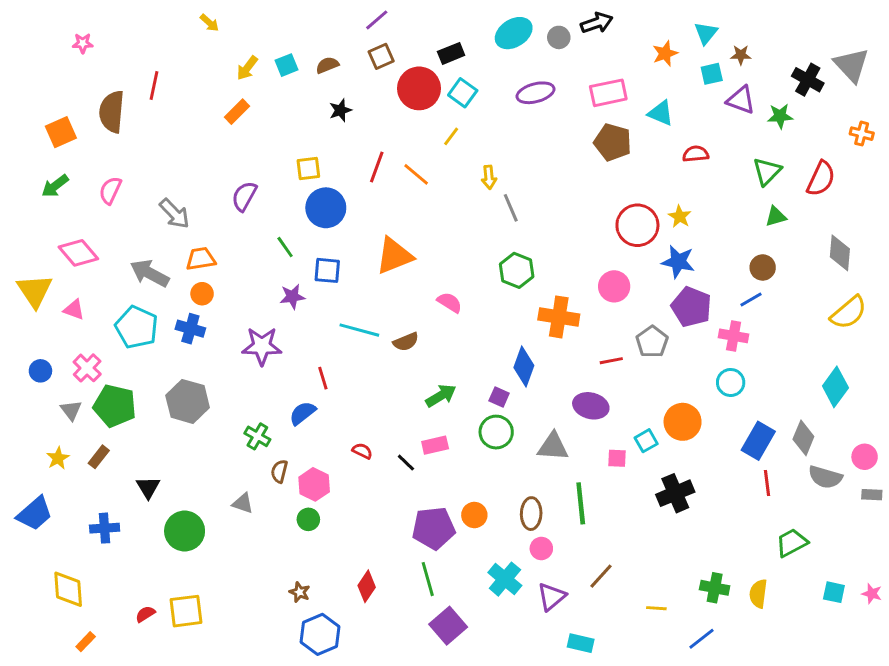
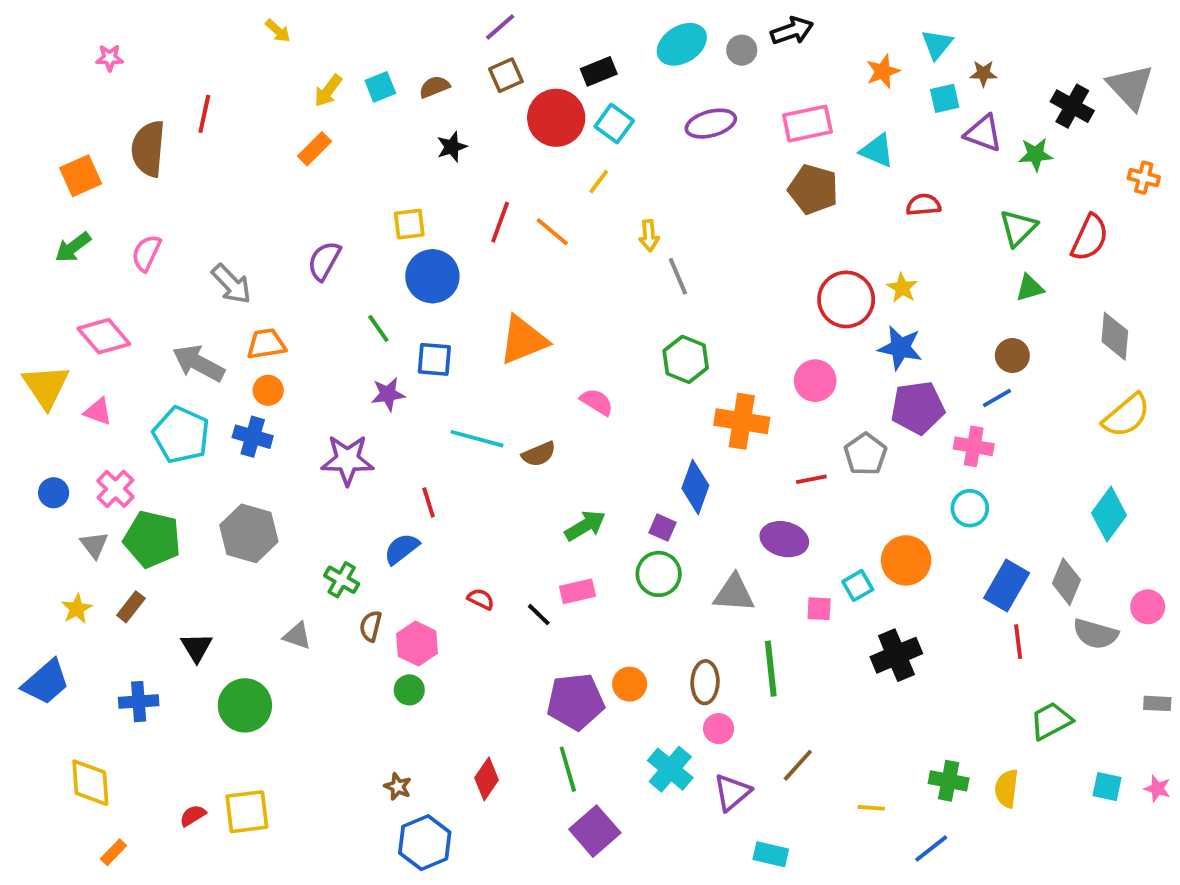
purple pentagon: (691, 307) -> (918, 408), turned -30
gray rectangle: (872, 495) -> (1157, 703), moved
gray triangle: (243, 503) -> (297, 636), moved

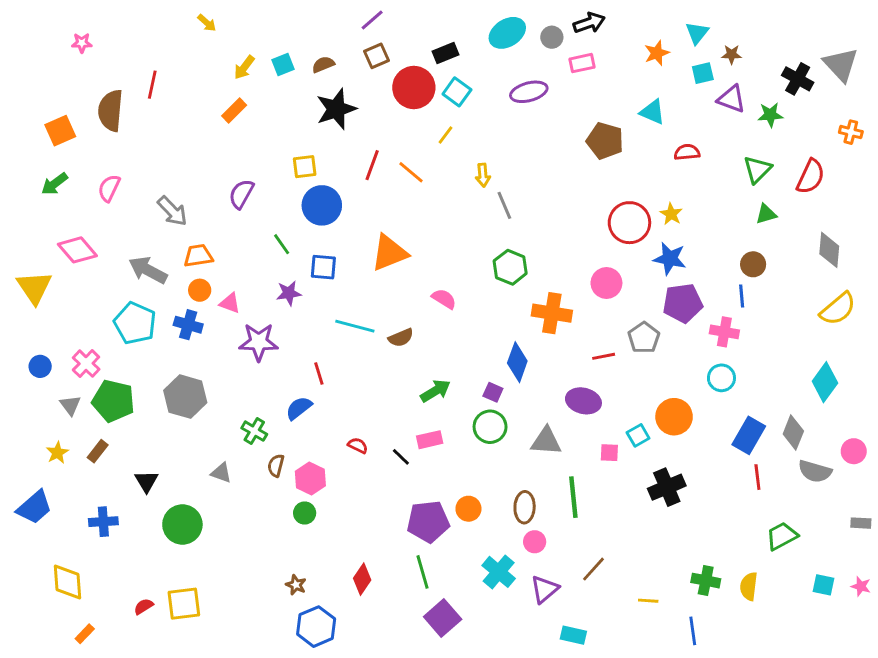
pink rectangle: (807, 124) -> (582, 63), moved, size x0.7
black star: (452, 147) -> (336, 109), size x1.8
blue line: (997, 398) -> (742, 296), turned -65
pink triangle: (98, 412) -> (230, 303), moved
blue line: (931, 848) -> (693, 631), turned -60

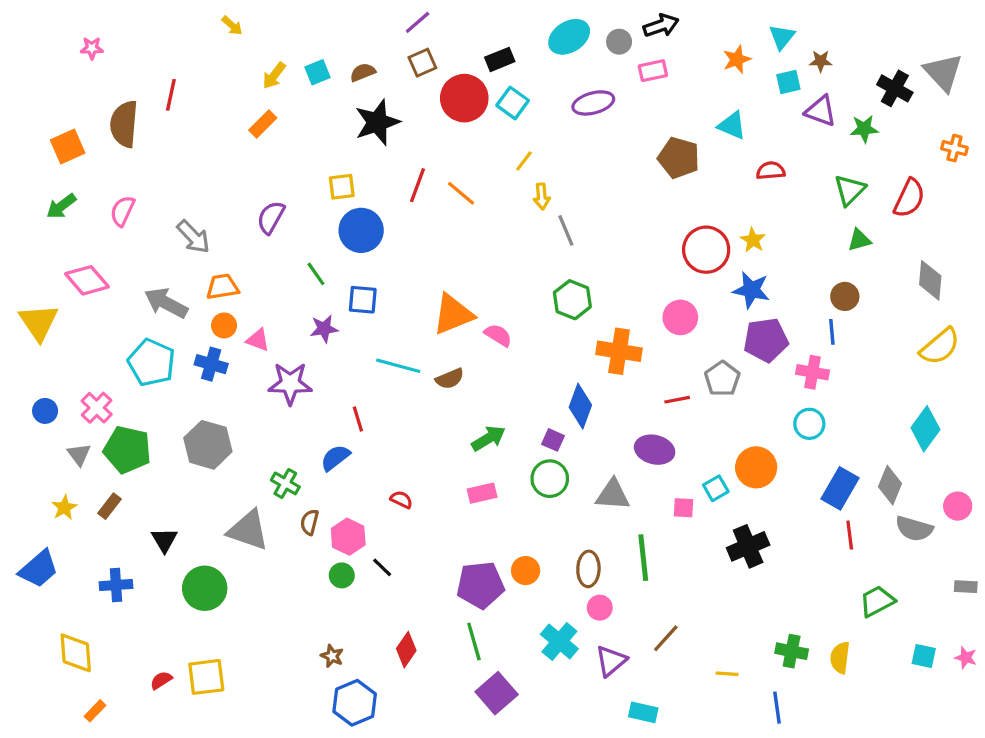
yellow line: (445, 135) -> (524, 161), moved
orange triangle: (389, 253) -> (453, 314), moved
black line: (401, 457) -> (382, 567), moved
gray triangle: (221, 473) -> (248, 530), size x1.8

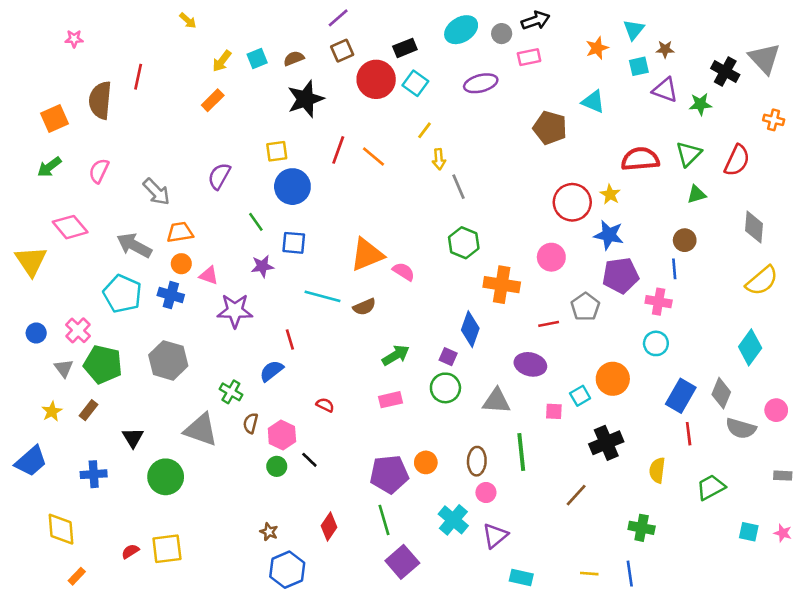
red semicircle: (771, 171) -> (640, 159), moved, size x1.6
brown line: (666, 638) -> (576, 495), moved
yellow semicircle: (840, 658) -> (657, 470), moved
yellow line: (727, 674) -> (589, 574), moved

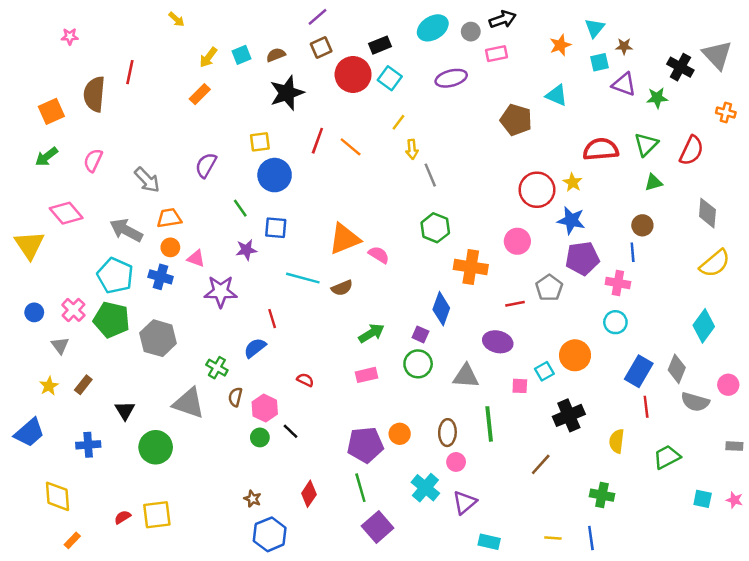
green pentagon: (103, 364) -> (111, 320), moved

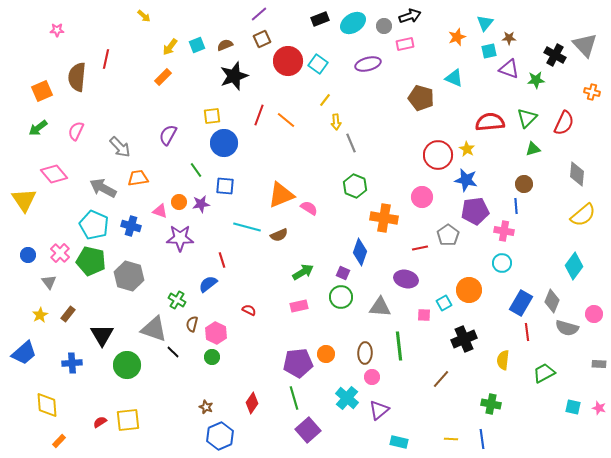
black rectangle: (380, 45) -> (320, 19), moved
orange circle: (170, 247) -> (179, 202), moved
black triangle: (125, 410) -> (102, 335), size x1.4
black line: (291, 431) -> (173, 352), moved

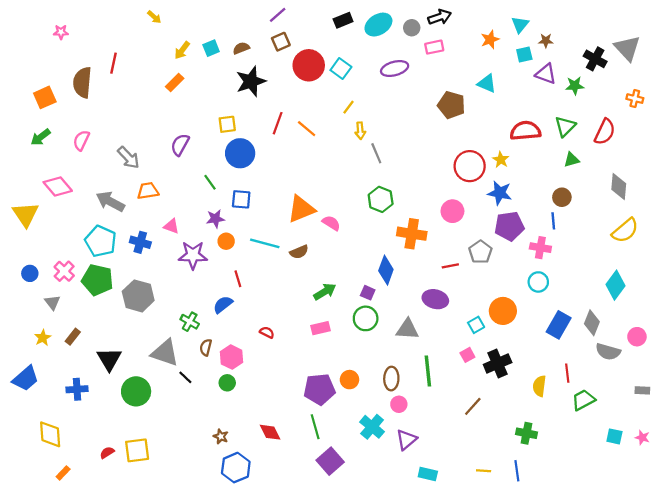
orange circle: (179, 202) -> (226, 241), moved
pink square: (424, 315) -> (467, 355), moved, turned -32
red line: (527, 332) -> (567, 373), moved
red diamond: (252, 403) -> (270, 432), turned -60

